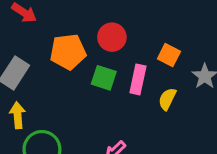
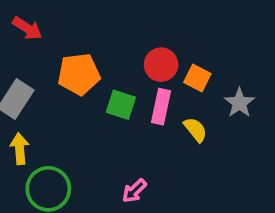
red circle: (112, 37) -> (161, 65), moved
yellow semicircle: (167, 99) -> (195, 130), turned 115

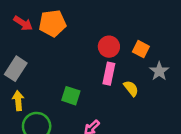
orange pentagon: (79, 74) -> (53, 23), moved
orange square: (197, 78) -> (141, 49), moved
green square: (121, 105) -> (71, 96), moved

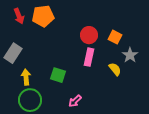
red arrow: (23, 23) -> (19, 16), turned 35
yellow semicircle: (131, 88) -> (115, 69), moved
yellow arrow: (18, 101) -> (26, 77), moved

